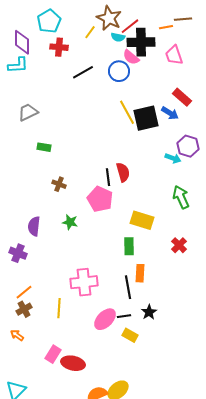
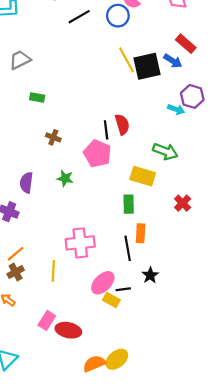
green arrow: (181, 197) -> (165, 151), moved, turned 135
black line: (124, 316) -> (123, 289), moved
yellow rectangle: (130, 335) -> (111, 300), moved

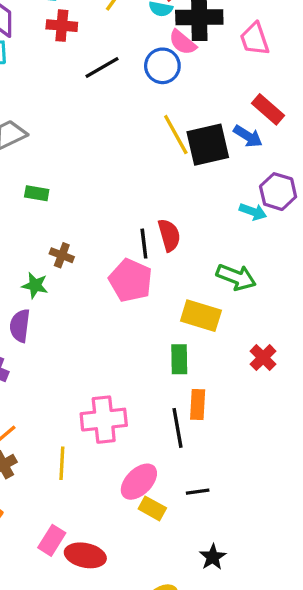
green star: (65, 178) -> (35, 285), moved
black star: (150, 275) -> (213, 557), moved
black line: (123, 289) -> (198, 492), moved

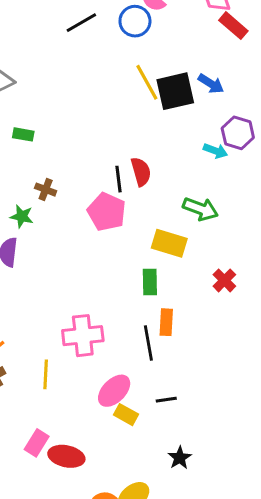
red rectangle: (268, 109) -> (233, 26), moved

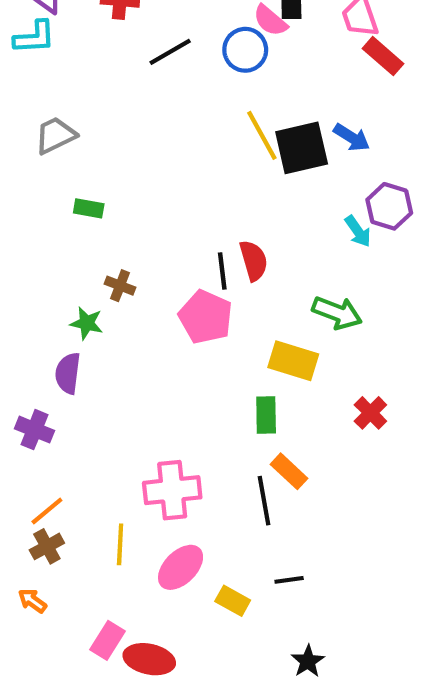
cyan arrow: (215, 151) -> (358, 231), turned 35
orange rectangle: (166, 322) -> (289, 471), turned -50
pink ellipse: (114, 391) -> (181, 567), moved

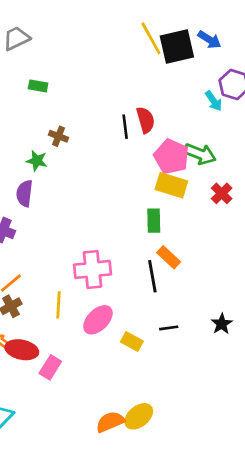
pink pentagon: (206, 317) -> (171, 157), moved
red cross: (370, 413) -> (222, 193), moved
red ellipse: (149, 659) -> (22, 350), moved
black star: (308, 661) -> (222, 324), moved

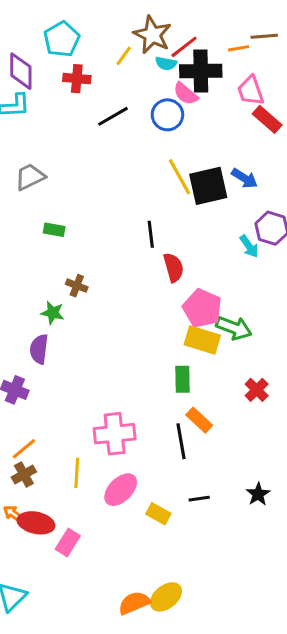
black line: (125, 127) -> (151, 234), moved
green arrow: (200, 154) -> (234, 328), moved
red cross: (222, 193) -> (257, 390), moved

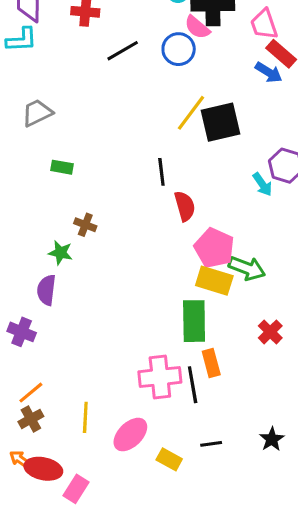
yellow line: (180, 177) -> (191, 113), turned 66
blue arrow: (245, 178) -> (269, 72), moved
green rectangle: (183, 379) -> (194, 321), size x1.5
orange rectangle: (199, 420) -> (211, 363), turned 32
pink cross: (115, 434) -> (160, 377), moved

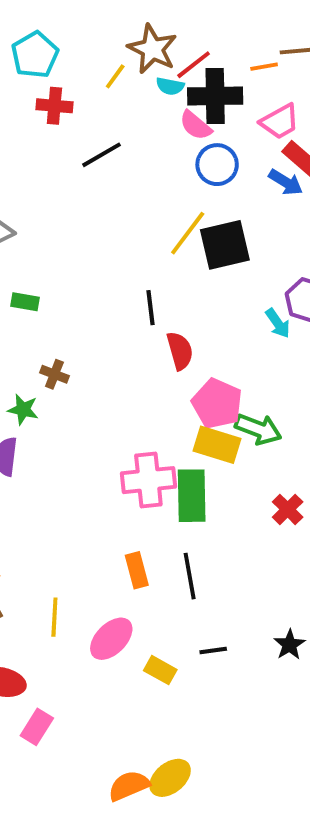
pink trapezoid: (264, 24) -> (280, 121), turned -100
blue circle: (179, 49) -> (217, 165), moved
orange rectangle: (211, 363) -> (137, 570), moved
pink cross: (160, 377) -> (148, 480), moved
pink rectangle: (76, 489) -> (37, 727), moved

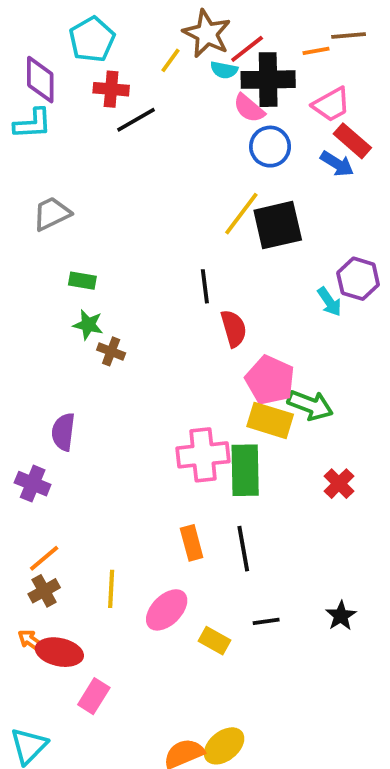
black line: (101, 155) -> (136, 120), moved
green star: (23, 409) -> (88, 325), moved

